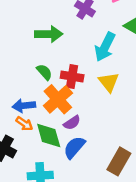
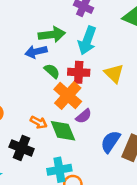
cyan arrow: (105, 47) -> (87, 41), moved
blue arrow: (24, 106) -> (36, 52), moved
blue semicircle: (74, 147) -> (110, 142), moved

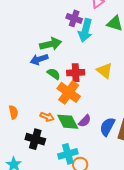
cyan arrow: (87, 41) -> (85, 30), moved
purple semicircle: (84, 116) -> (85, 121), moved

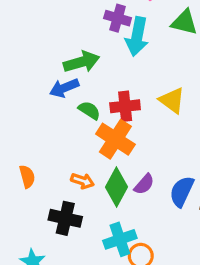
green diamond: (68, 122) -> (116, 187), turned 60

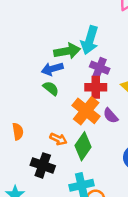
purple cross: (118, 18) -> (100, 68), moved
cyan arrow: (137, 37) -> (90, 40), moved
green semicircle: (89, 110) -> (51, 88), moved
purple semicircle: (144, 184) -> (111, 116), moved, turned 91

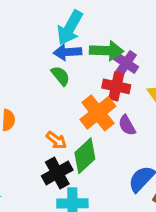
cyan arrow: (90, 40) -> (70, 28), moved
green arrow: (67, 51) -> (106, 51), moved
black cross: (43, 165) -> (57, 173), moved, turned 30

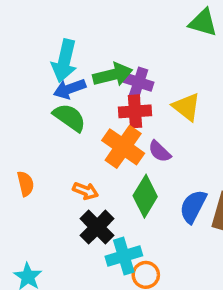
green semicircle: (61, 76) -> (69, 118), size x1.4
green diamond: (85, 156) -> (145, 196), moved

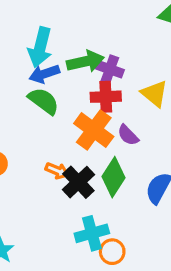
black cross: (97, 227) -> (78, 182), moved

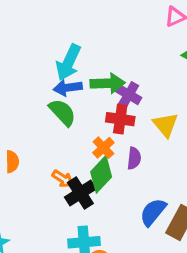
orange cross: (94, 130) -> (103, 148), size x0.6
purple semicircle: (128, 135) -> (134, 158), turned -140
green diamond: (113, 177) -> (101, 174), moved

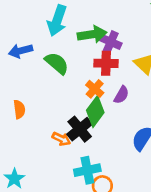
blue arrow: (68, 88) -> (21, 51), moved
purple semicircle: (134, 158) -> (121, 95), turned 30
orange arrow: (63, 179) -> (61, 139), moved

